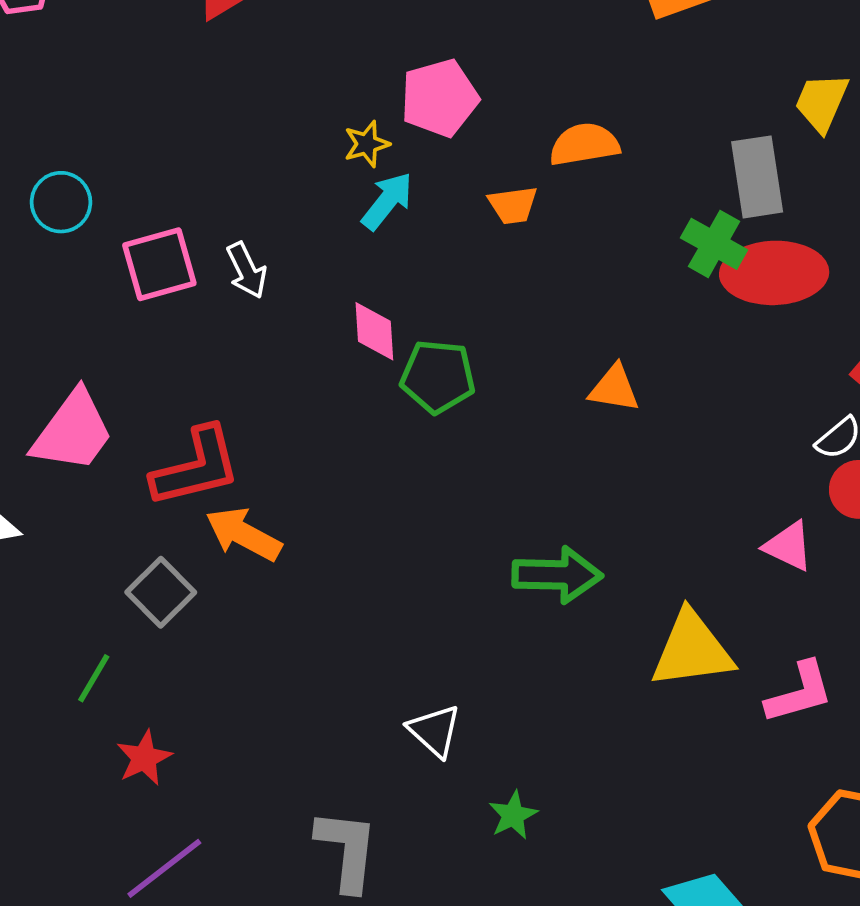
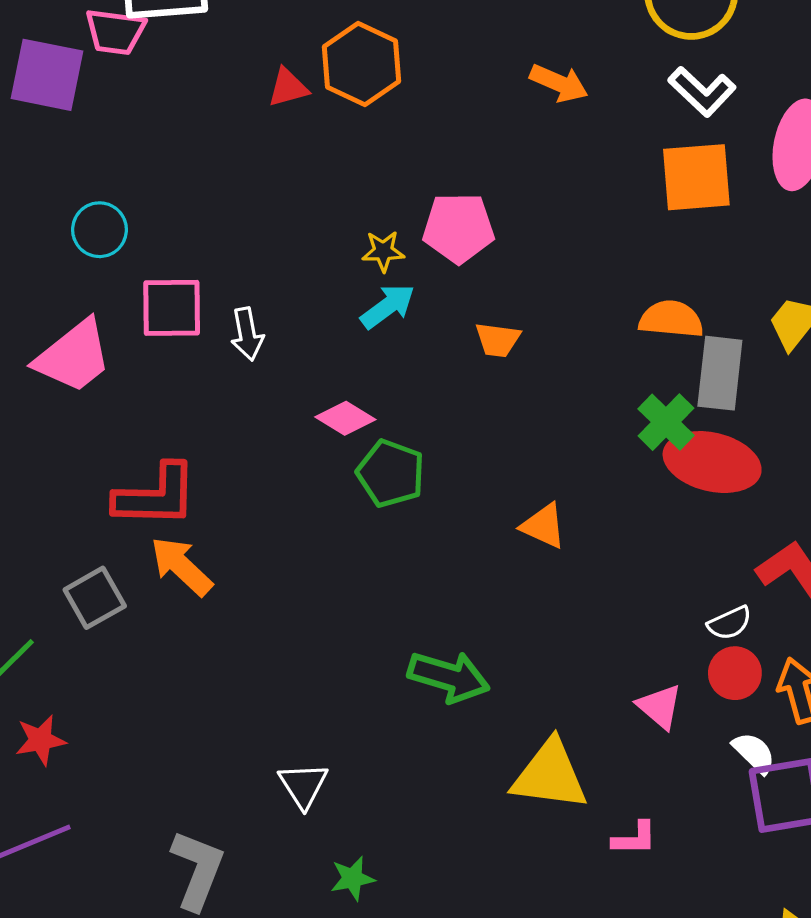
orange semicircle: (584, 144) -> (671, 319), moved
pink diamond: (374, 331) -> (345, 418), turned -70
pink trapezoid: (73, 431) -> (73, 356), moved
pink L-shape: (799, 693) -> (634, 838), size x0.7

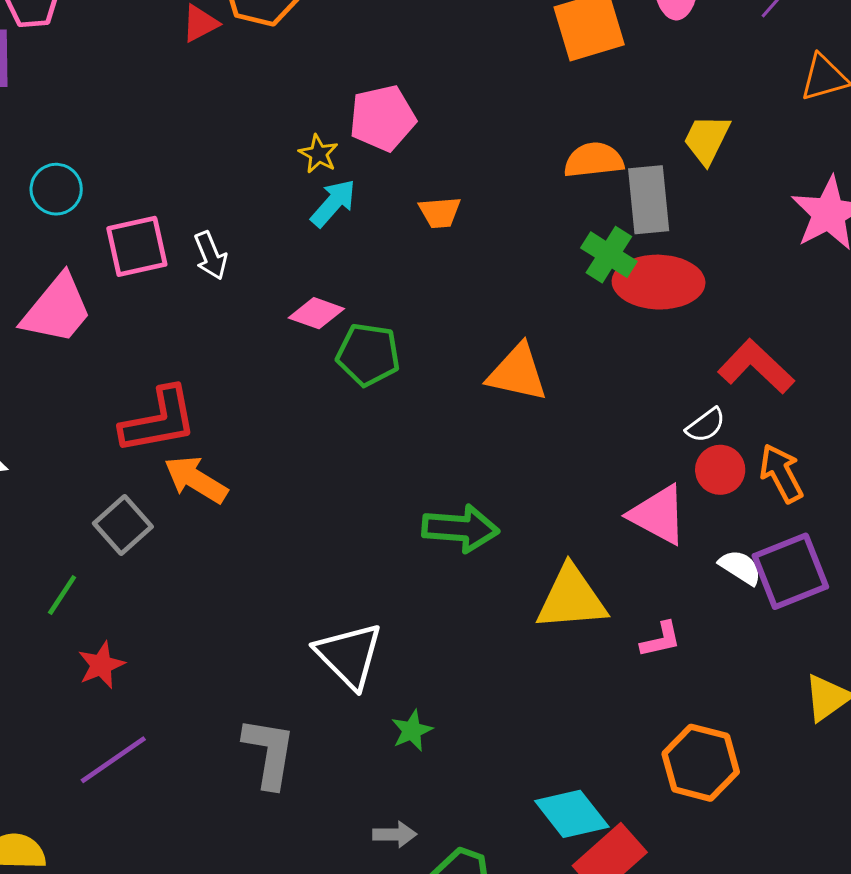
yellow star: (383, 251) -> (318, 154), turned -30
orange triangle: (543, 526) -> (517, 373), size x1.4
pink triangle: (660, 707) -> (658, 515), size x1.4
white semicircle: (754, 753) -> (740, 567), moved
white triangle: (303, 785) -> (349, 655), size x1.5

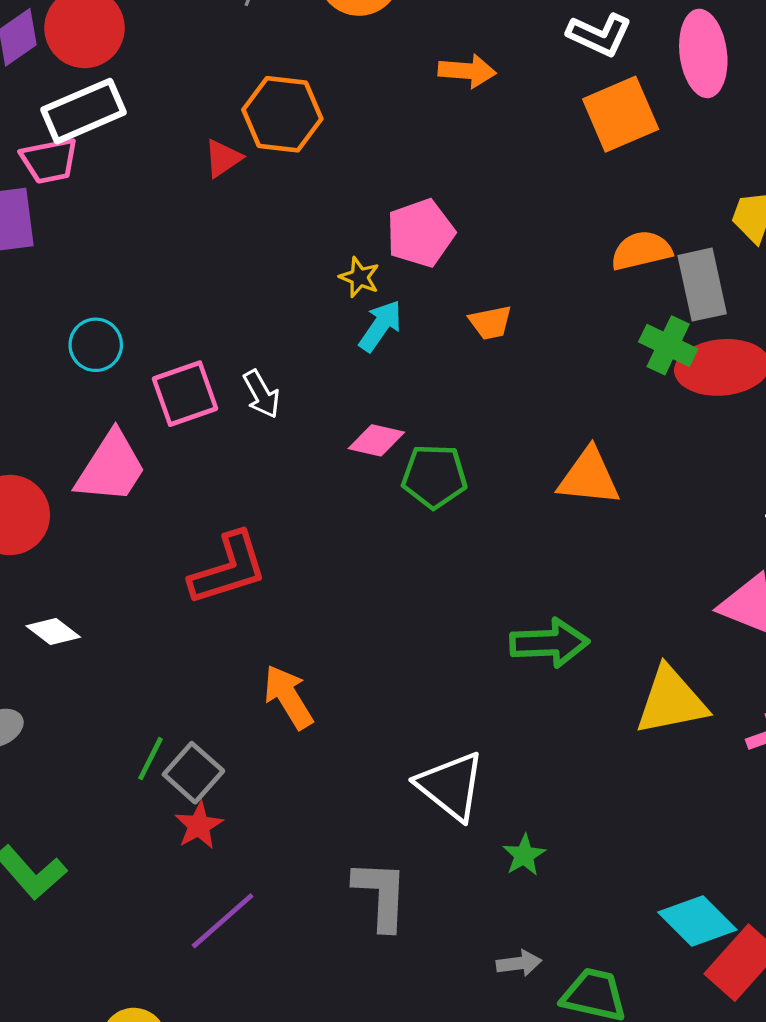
orange arrow: (196, 480) -> (288, 697), moved, turned 34
gray square: (123, 525) -> (193, 773), moved

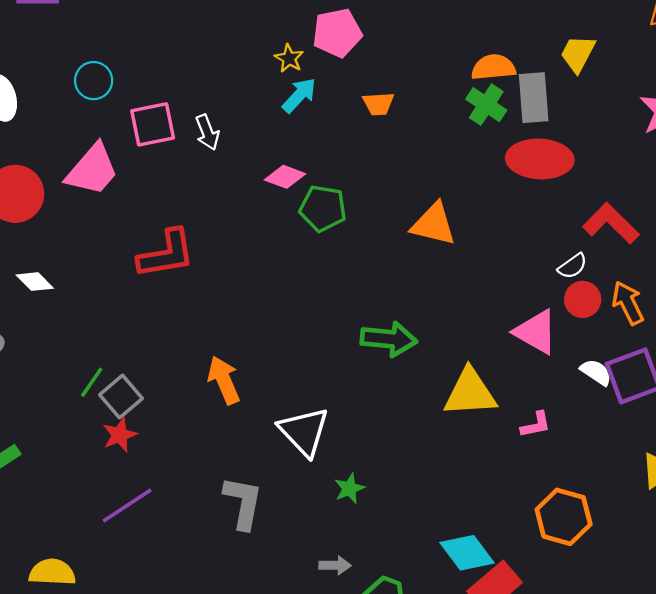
green cross: (668, 345) -> (486, 105), moved
orange arrow: (288, 697) -> (224, 380), moved

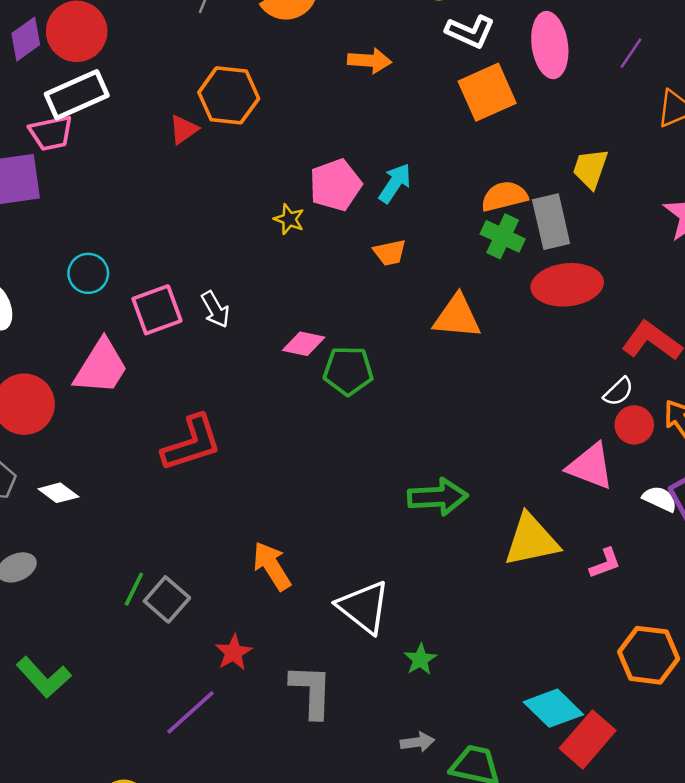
cyan arrow: (299, 95) -> (395, 183), moved
orange triangle: (433, 224) -> (457, 317), moved
red star: (120, 435) -> (234, 652), moved

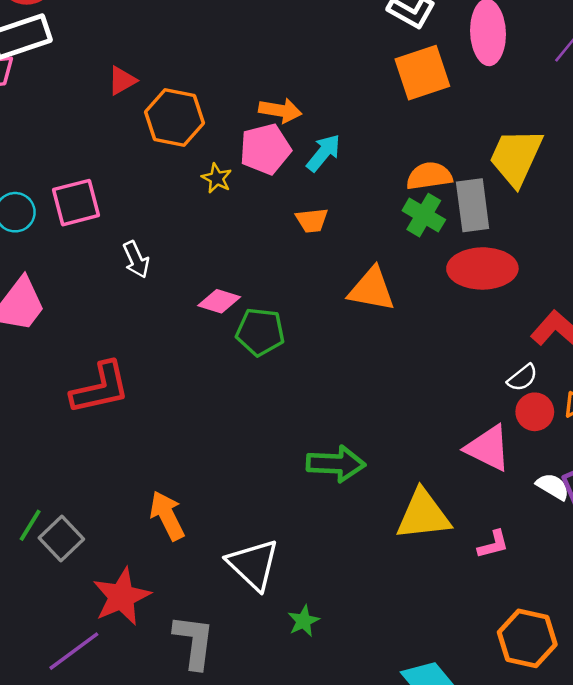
orange arrow: (370, 61) -> (280, 110), moved
orange hexagon: (229, 95) -> (174, 117), moved
yellow trapezoid: (590, 169) -> (516, 157), size x1.5
pink square: (157, 310) -> (76, 203), moved
red star: (234, 652) -> (122, 597), size x1.6

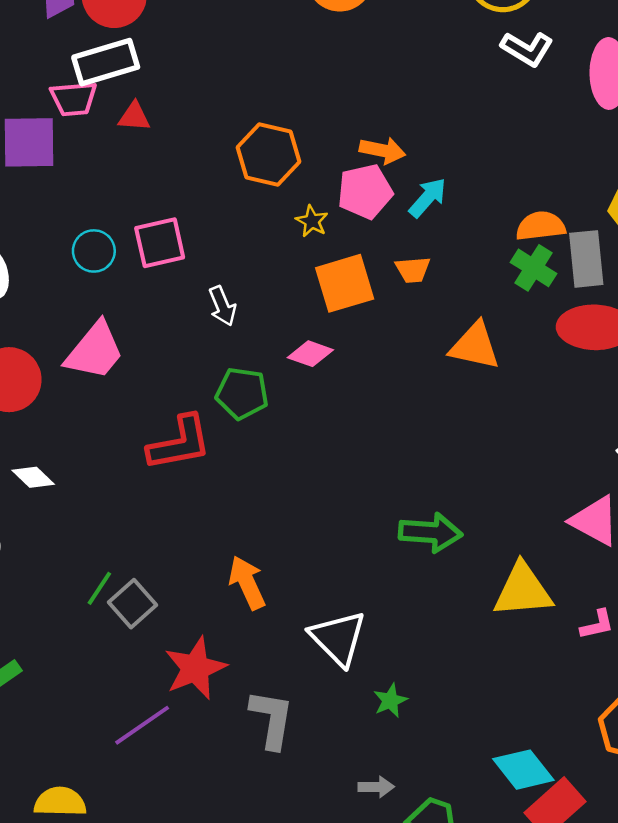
orange square: (422, 73) -> (345, 283), moved
red triangle: (122, 81) -> (134, 117), moved, turned 32
green pentagon: (260, 332) -> (242, 393), moved

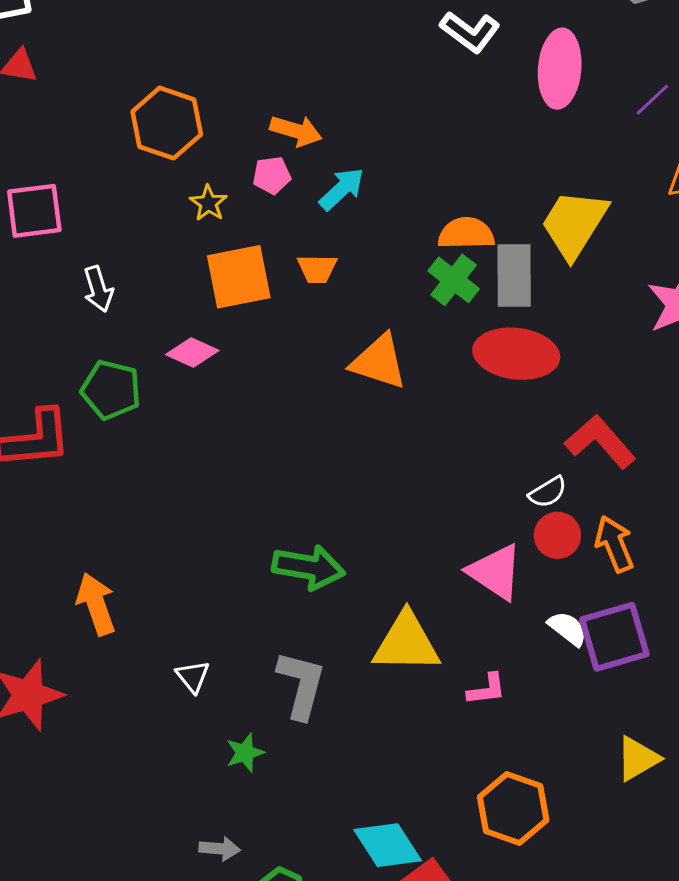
pink pentagon: (365, 191) -> (272, 175), size x0.6
white triangle: (338, 638) -> (193, 676), size x0.5
gray L-shape: (272, 719) -> (301, 685), moved

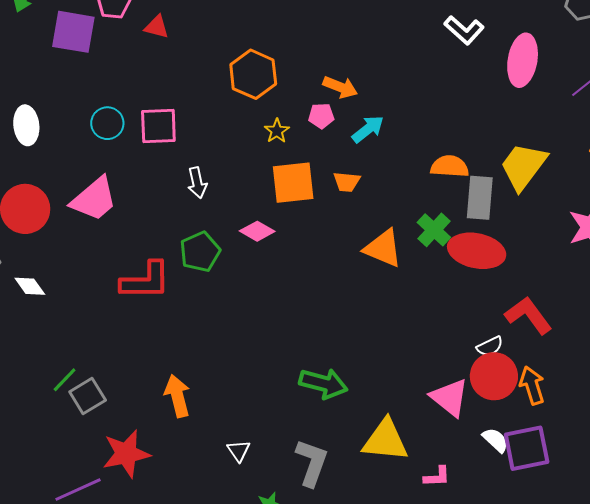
green cross: (454, 280) -> (434, 230), moved
green pentagon: (111, 390) -> (200, 252), turned 30
red circle: (557, 535) -> (494, 376), size x1.5

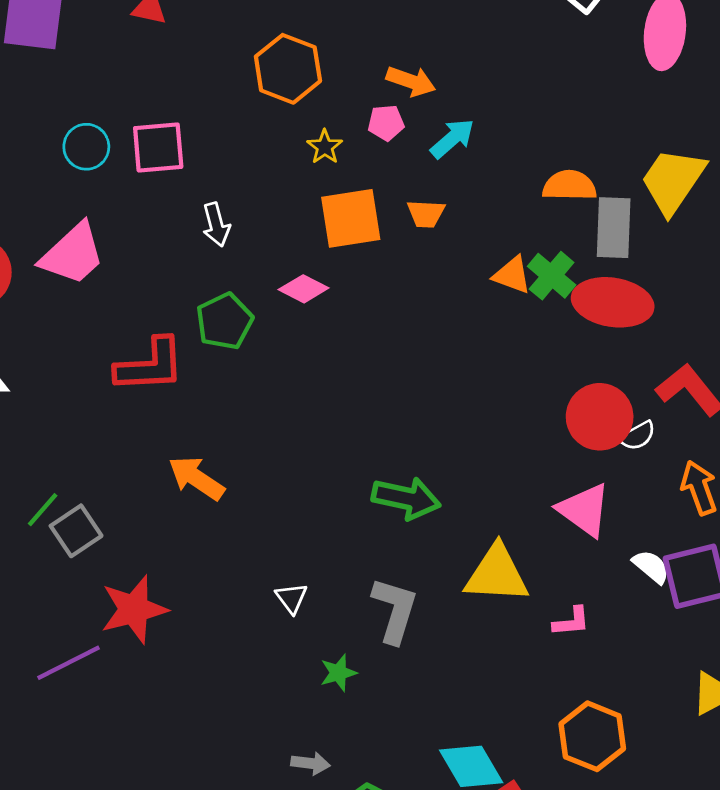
orange triangle: (383, 248) -> (512, 275), moved, size x0.7
red circle: (494, 376) -> (600, 417), moved
orange arrow: (177, 396) -> (196, 478), moved, turned -39

